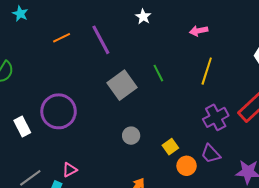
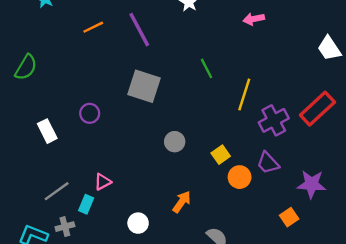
yellow line: (207, 71) -> (244, 94), moved
gray square: (122, 85) -> (144, 86), moved, turned -36
purple circle: (59, 111) -> (90, 113), size x0.5

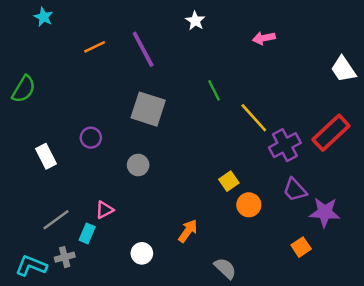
yellow line: (244, 94) -> (254, 118), turned -60
gray circle: (175, 142) -> (138, 165), moved
purple trapezoid: (268, 163) -> (295, 190), moved

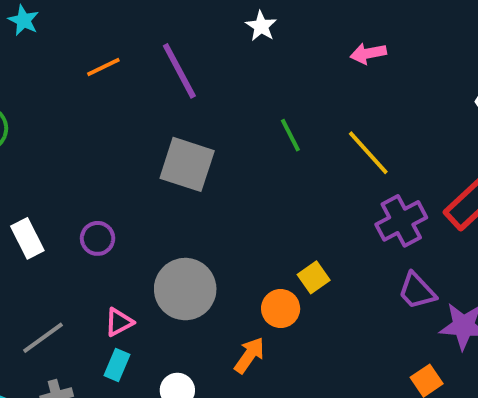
yellow line: (254, 118) -> (368, 153), moved
purple circle: (91, 138) -> (98, 238), moved
gray circle: (138, 165) -> (185, 289), moved, size x1.8
orange circle: (249, 205) -> (281, 309), moved
cyan rectangle: (87, 233) -> (117, 365), moved

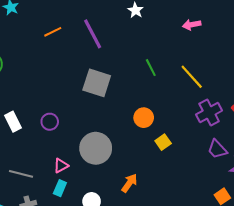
orange circle: (281, 309) -> (144, 118), moved
gray line: (43, 338) -> (21, 174), turned 50

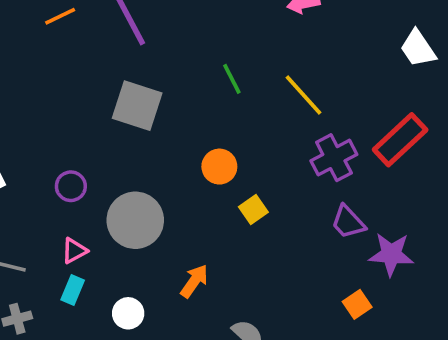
purple circle: (50, 122) -> (71, 186), moved

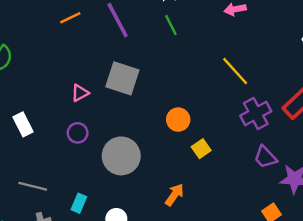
green line: (232, 79) -> (171, 25), moved
pink triangle: (74, 251) -> (80, 93), moved
orange arrow: (194, 281) -> (175, 195), moved

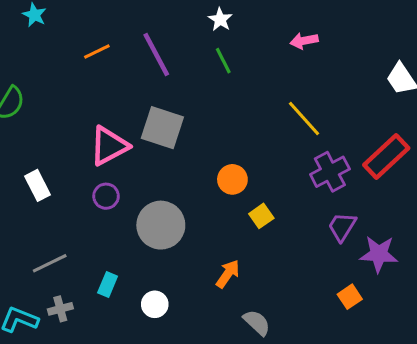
pink triangle: (80, 93) -> (109, 146), size x1.8
purple trapezoid: (265, 157) -> (342, 227), turned 75
gray line: (33, 186) -> (50, 263), turned -40

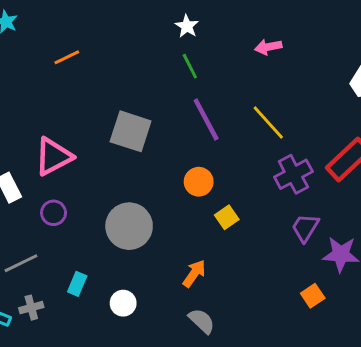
purple line: (156, 55) -> (206, 120), moved
pink triangle: (109, 146) -> (54, 157), moved
purple circle: (106, 196) -> (54, 213), moved
gray semicircle: (257, 323) -> (202, 321), moved

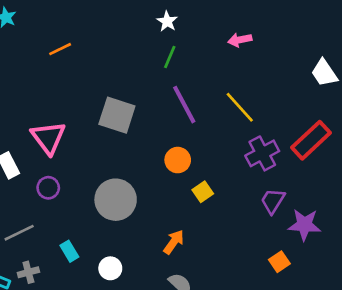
green line: (190, 66) -> (170, 57), turned 50
pink triangle: (54, 157) -> (48, 138), turned -39
cyan rectangle: (77, 284) -> (69, 251), turned -54

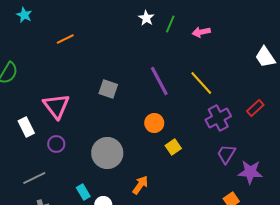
green line: (170, 57) -> (170, 24), moved
gray square: (117, 115) -> (108, 89), size x0.7
red rectangle: (311, 140) -> (255, 108), size x0.6
orange arrow: (174, 242) -> (140, 185), moved
cyan rectangle: (69, 251) -> (83, 192), moved

